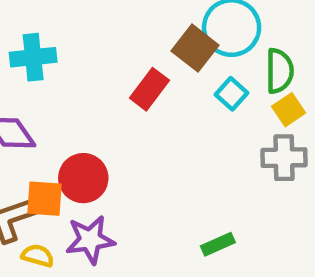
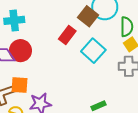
cyan square: (232, 94) -> (93, 51), moved, size x1.6
red circle: (83, 178) -> (20, 51), moved

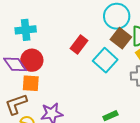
brown square: (88, 16) -> (121, 38), moved
orange square: (19, 85) -> (31, 83), moved

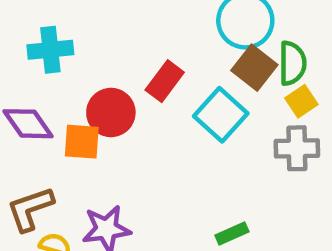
red circle: (32, 60) -> (111, 112), moved
orange square: (31, 83) -> (82, 142), moved

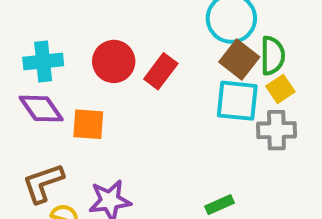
cyan cross: (50, 50) -> (43, 61), moved
red circle: (111, 112) -> (114, 61), moved
cyan square: (221, 115) -> (237, 101), moved, turned -36

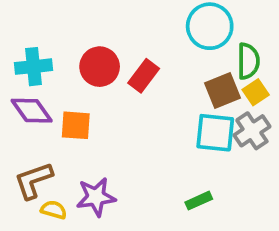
brown square: (239, 60) -> (223, 90), moved, turned 30
cyan square: (237, 101) -> (215, 133), moved
gray cross: (276, 130) -> (252, 131), turned -33

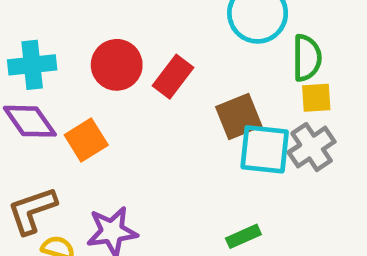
brown square: (223, 90) -> (239, 117), moved
yellow square: (256, 92) -> (316, 98), turned 30
orange square: (76, 125) -> (86, 140), turned -36

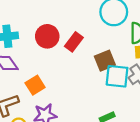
orange square: (86, 140) -> (35, 85), moved

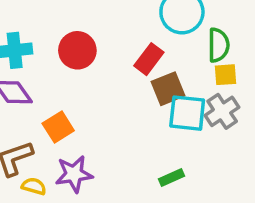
red rectangle: (74, 42) -> (149, 59), moved

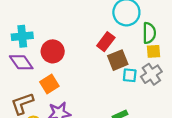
red circle: (77, 50) -> (53, 51), moved
cyan square: (187, 113) -> (130, 75), size x0.6

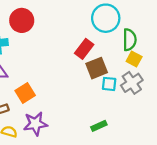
red circle: (53, 51) -> (22, 20), moved
yellow square: (154, 51) -> (134, 59), turned 32

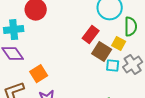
yellow square: (134, 59) -> (119, 44), moved
brown square: (97, 68) -> (102, 52), turned -36

